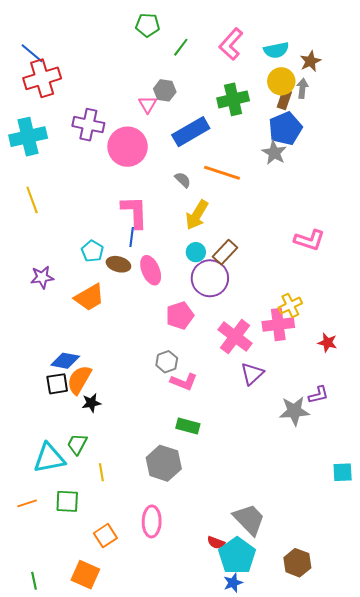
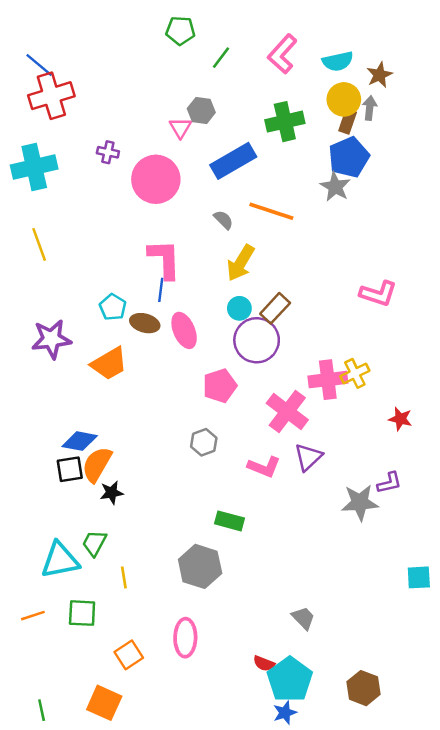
purple cross: (88, 125) -> (108, 152), size x0.6
purple star: (42, 277) -> (51, 339), size x1.4
pink cross: (278, 325) -> (328, 380), moved
pink L-shape: (184, 382) -> (264, 467), moved
gray trapezoid: (249, 519) -> (303, 618), moved, size x0.6

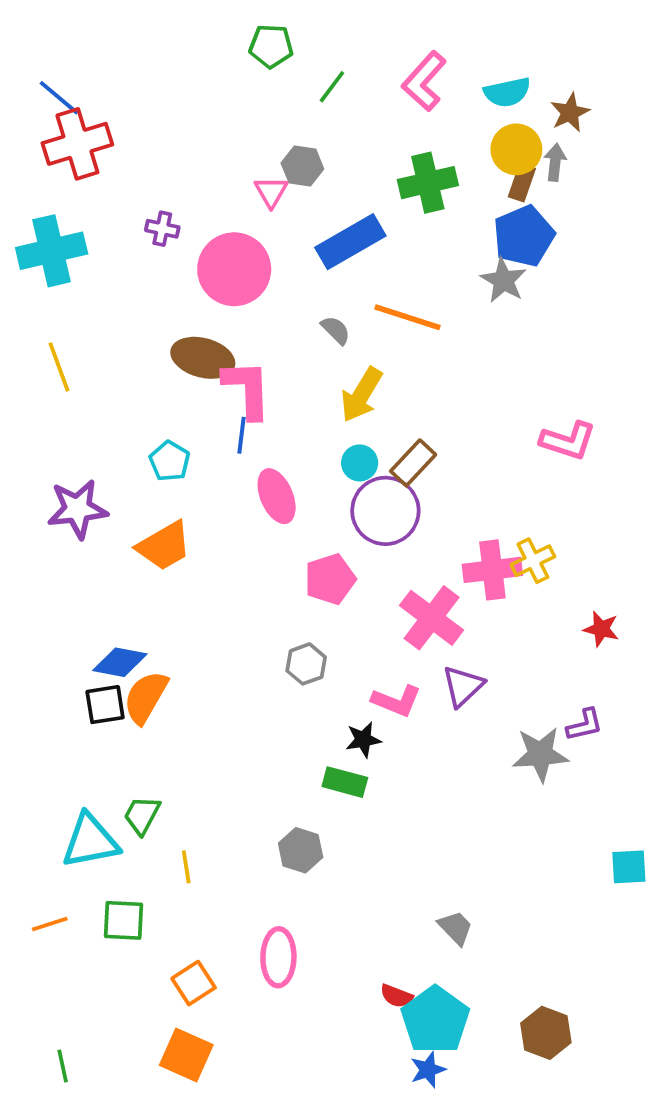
brown ellipse: (145, 323) -> (203, 358), moved, size x1.4
black star: (112, 493) -> (363, 740), moved
gray hexagon: (200, 566) -> (301, 850), size x0.7
orange square: (104, 703) -> (186, 1055), moved

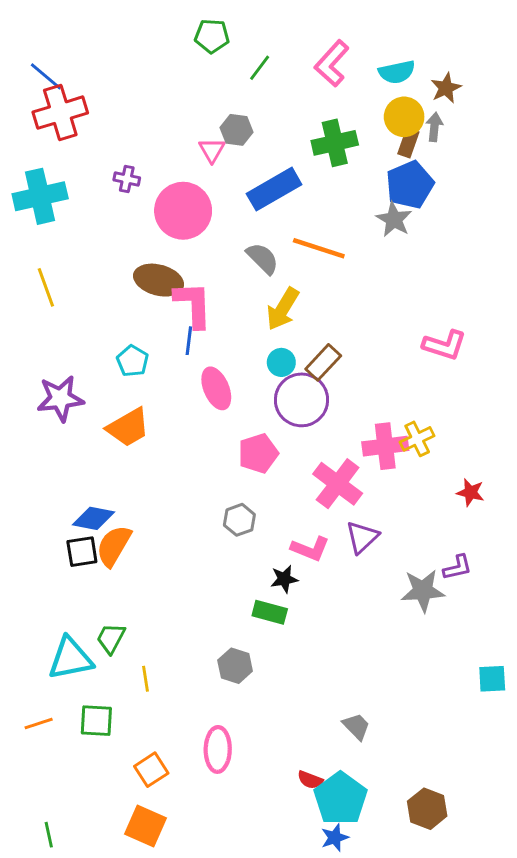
gray semicircle: (336, 330) -> (263, 258), size x1.4

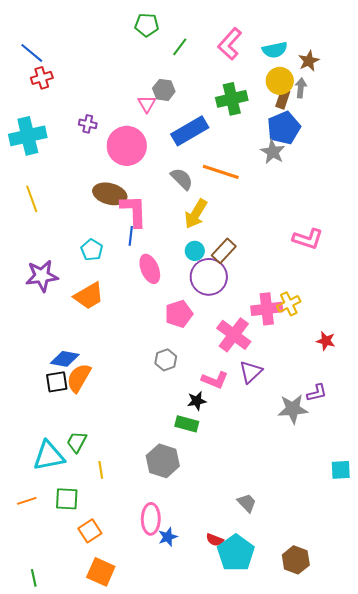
red cross: (60, 113) -> (42, 78), size x0.6
gray hexagon: (235, 666) -> (163, 461), size x1.4
orange square: (151, 770) -> (90, 531), moved
blue star: (335, 838) -> (168, 537), moved

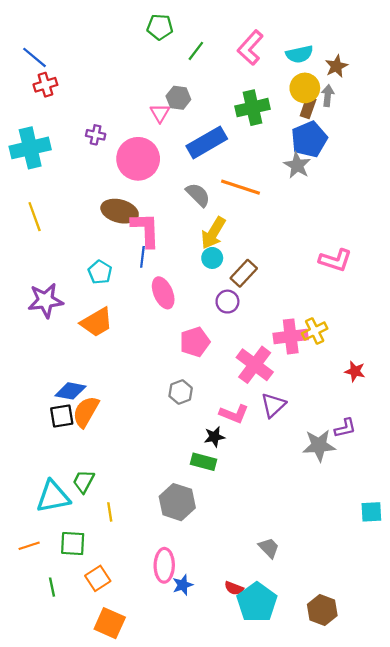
cyan circle: (195, 251) -> (212, 258), moved
purple circle: (209, 277) -> (227, 302), size x0.6
green line: (34, 578) -> (52, 587), moved

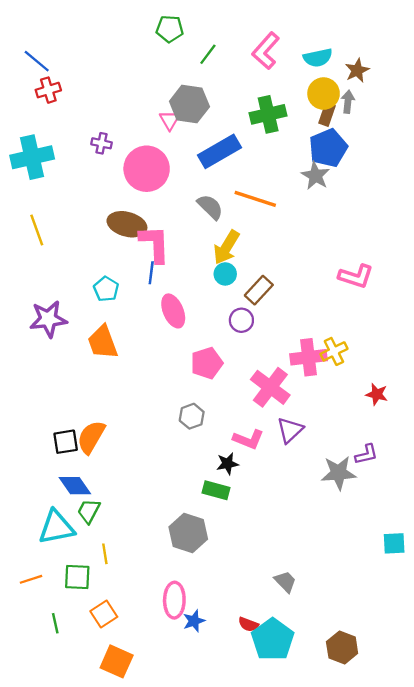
gray hexagon: (178, 98) -> (189, 104), size x1.5
orange trapezoid: (97, 322) -> (103, 342), turned 100
blue diamond: (71, 391) -> (75, 486), moved, turned 44
yellow line: (110, 512) -> (105, 554), moved

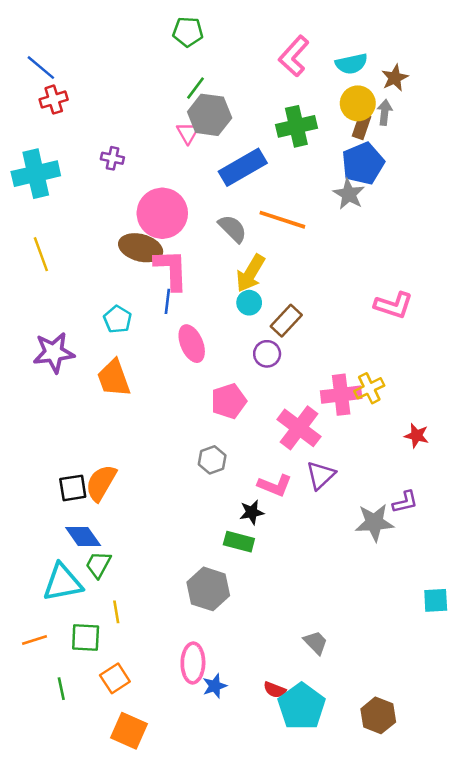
green line: (208, 54) -> (195, 88), moved
pink circle: (147, 169) -> (162, 213), moved

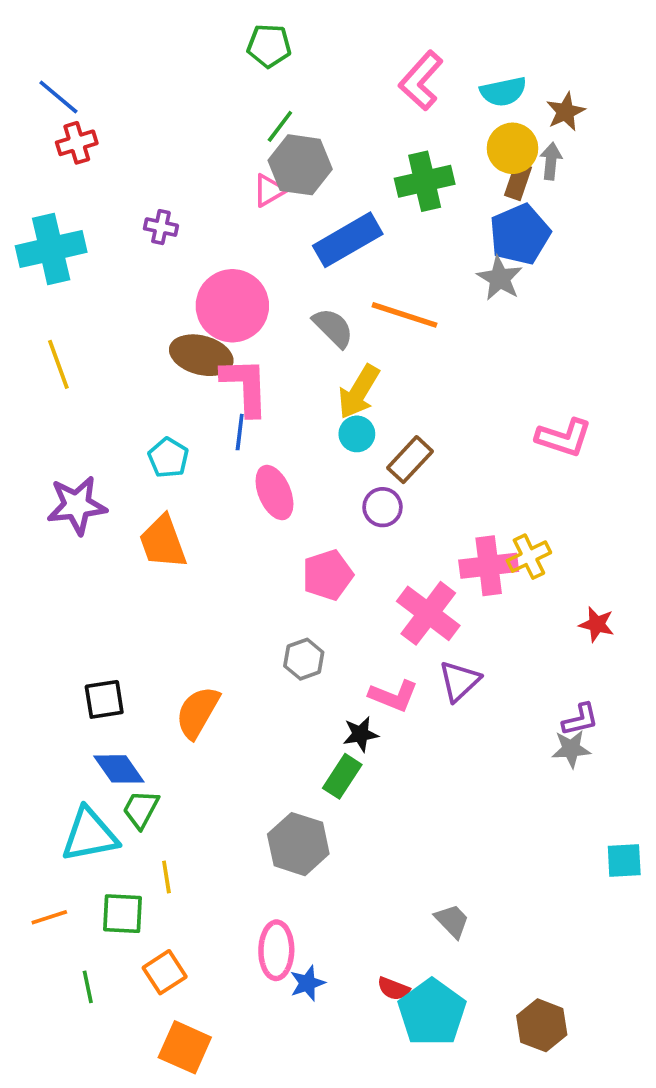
pink triangle: (188, 133) -> (269, 190), turned 30
orange semicircle: (101, 483) -> (198, 712), moved
gray star: (374, 522) -> (571, 749), moved, size x0.7
green rectangle: (239, 542) -> (342, 776), turned -72

